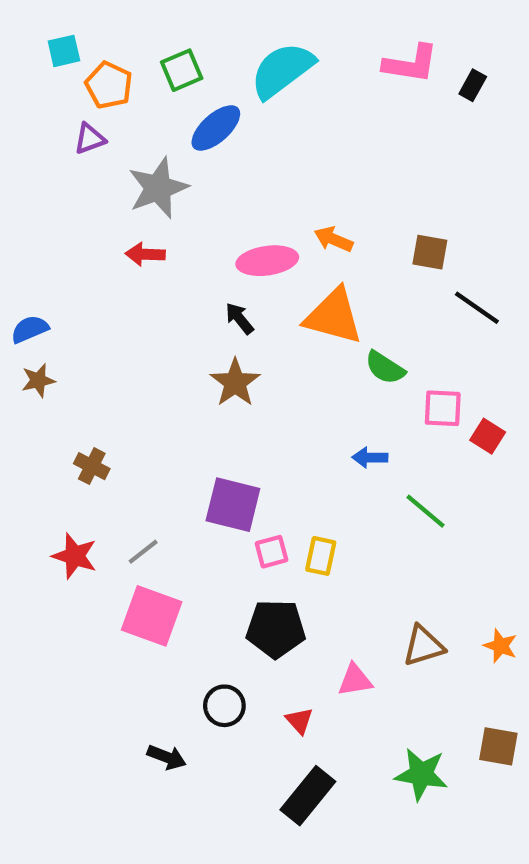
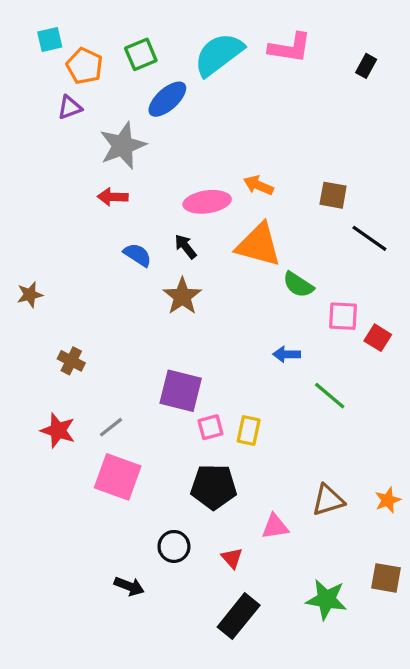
pink L-shape: (411, 64) -> (290, 48), moved
blue semicircle: (30, 329) -> (138, 255), moved, turned 56
orange star: (500, 646) -> (388, 500), turned 30

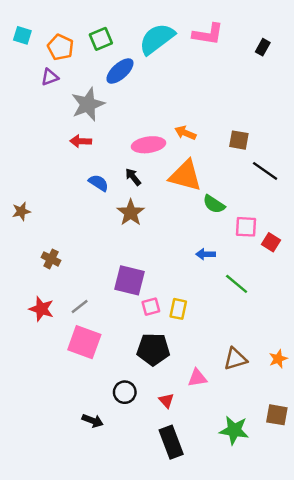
cyan square: (50, 39) -> (22, 35), moved, turned 30
black rectangle: (239, 616) -> (171, 442), turned -60

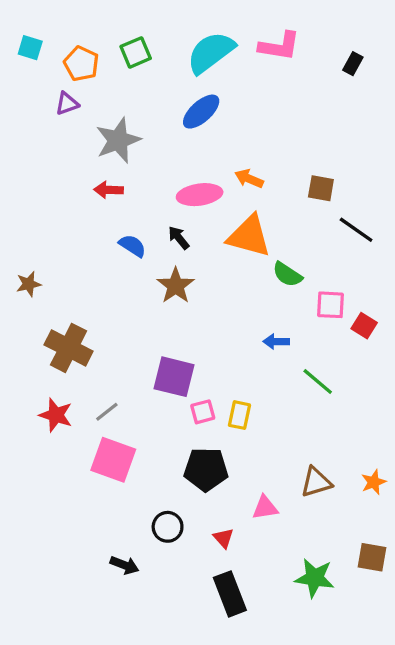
blue ellipse: (120, 71) -> (201, 112), moved
brown cross: (51, 259) -> (69, 348), size x1.8

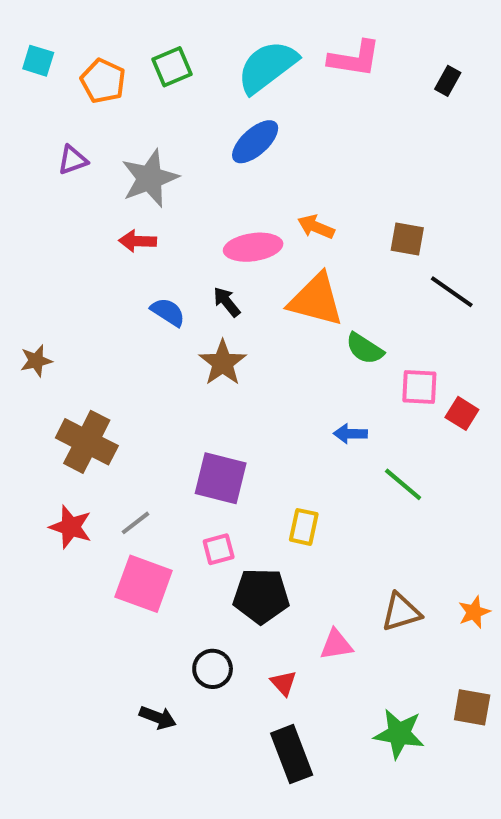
purple triangle: (67, 104) -> (73, 160), moved
pink square: (203, 412) -> (219, 549), moved

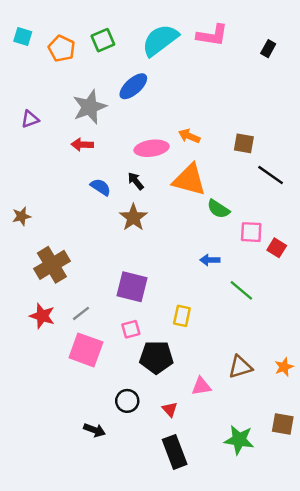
blue ellipse: (255, 142) -> (133, 86), moved
purple triangle: (73, 160) -> (30, 119), moved
brown cross: (87, 442) -> (52, 265), turned 32

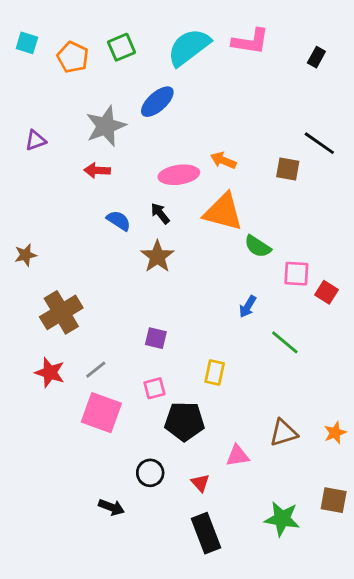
black line: (271, 175) -> (319, 143), moved
blue arrow: (210, 260) -> (248, 307), turned -60
purple square: (132, 287) -> (156, 338), size x0.6

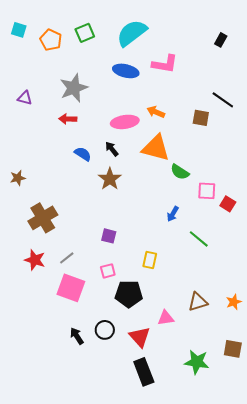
pink L-shape: (250, 41) -> (165, 64), moved
blue ellipse: (157, 102) -> (126, 71), moved, turned 55
purple triangle: (35, 140) -> (25, 98), turned 35
red triangle: (200, 483) -> (140, 337), size x1.6
black arrow: (111, 507) -> (77, 336), moved, turned -144

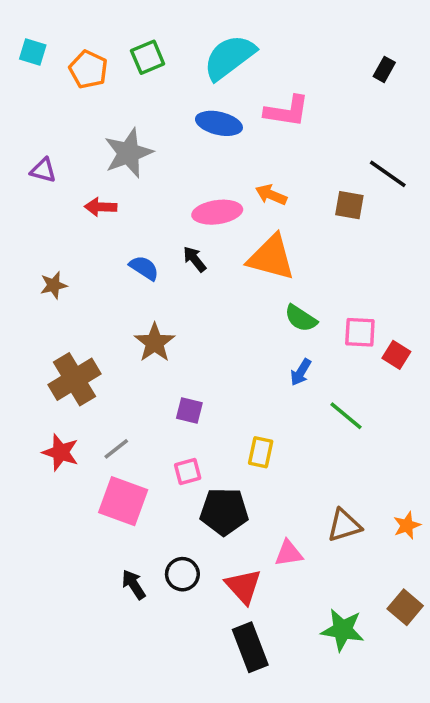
red arrow: (68, 119) -> (101, 207), moved
green semicircle: (180, 172) -> (301, 318), moved
brown star: (18, 178) -> (54, 285), moved
brown star: (110, 179) -> (155, 343), moved
brown square: (233, 349) -> (405, 607), turned 30

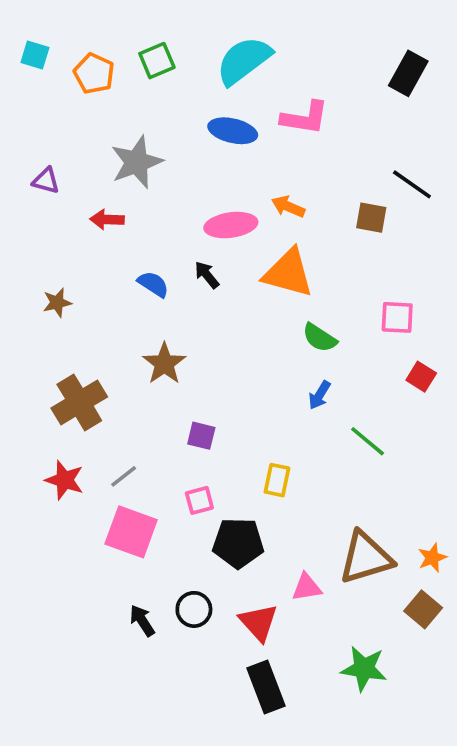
black rectangle: (384, 69) -> (408, 73), size x1.6
pink square: (360, 332) -> (397, 317), moved
brown triangle: (344, 525) -> (366, 558), size x1.5
brown square: (405, 607) -> (423, 609), moved

